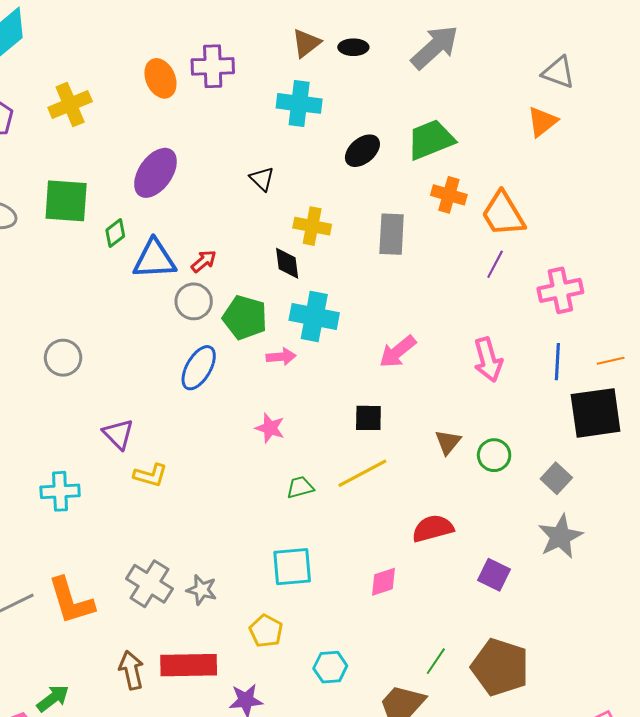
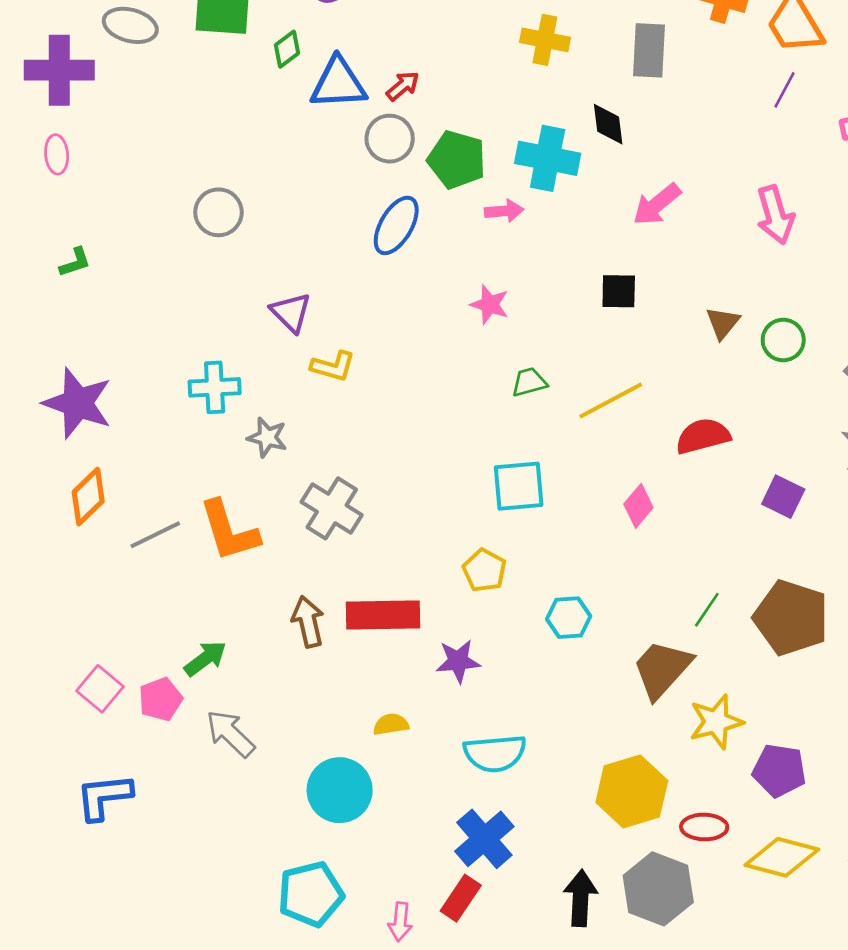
black diamond: (287, 263) -> (608, 124), moved
yellow line: (362, 473) -> (611, 401), moved
pink diamond: (384, 582) -> (638, 506), turned -32
gray star: (202, 590) -> (267, 437), moved

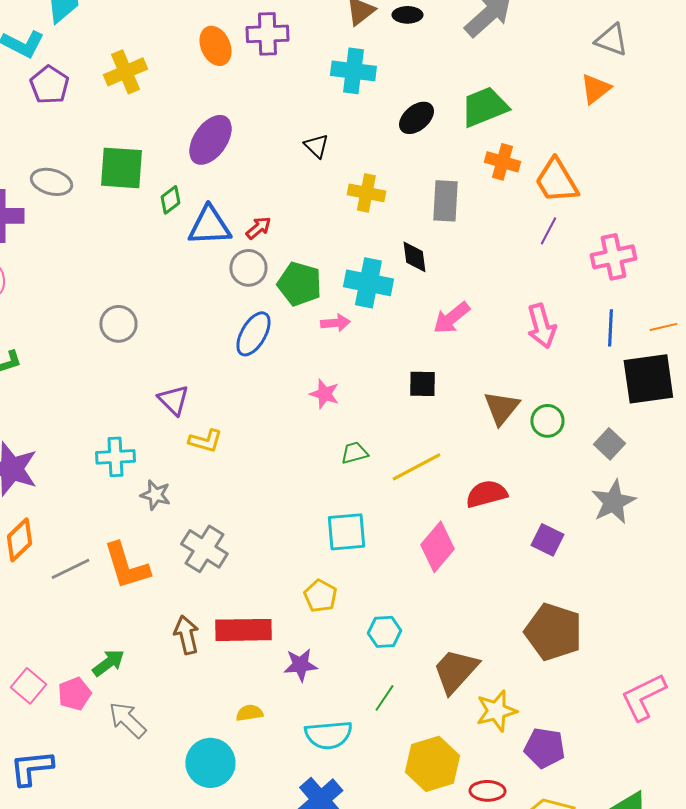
brown triangle: (723, 323) -> (501, 408), size x1.4
pink diamond: (638, 506) -> (437, 547), size x1.5
green line: (707, 610) -> (384, 698), moved

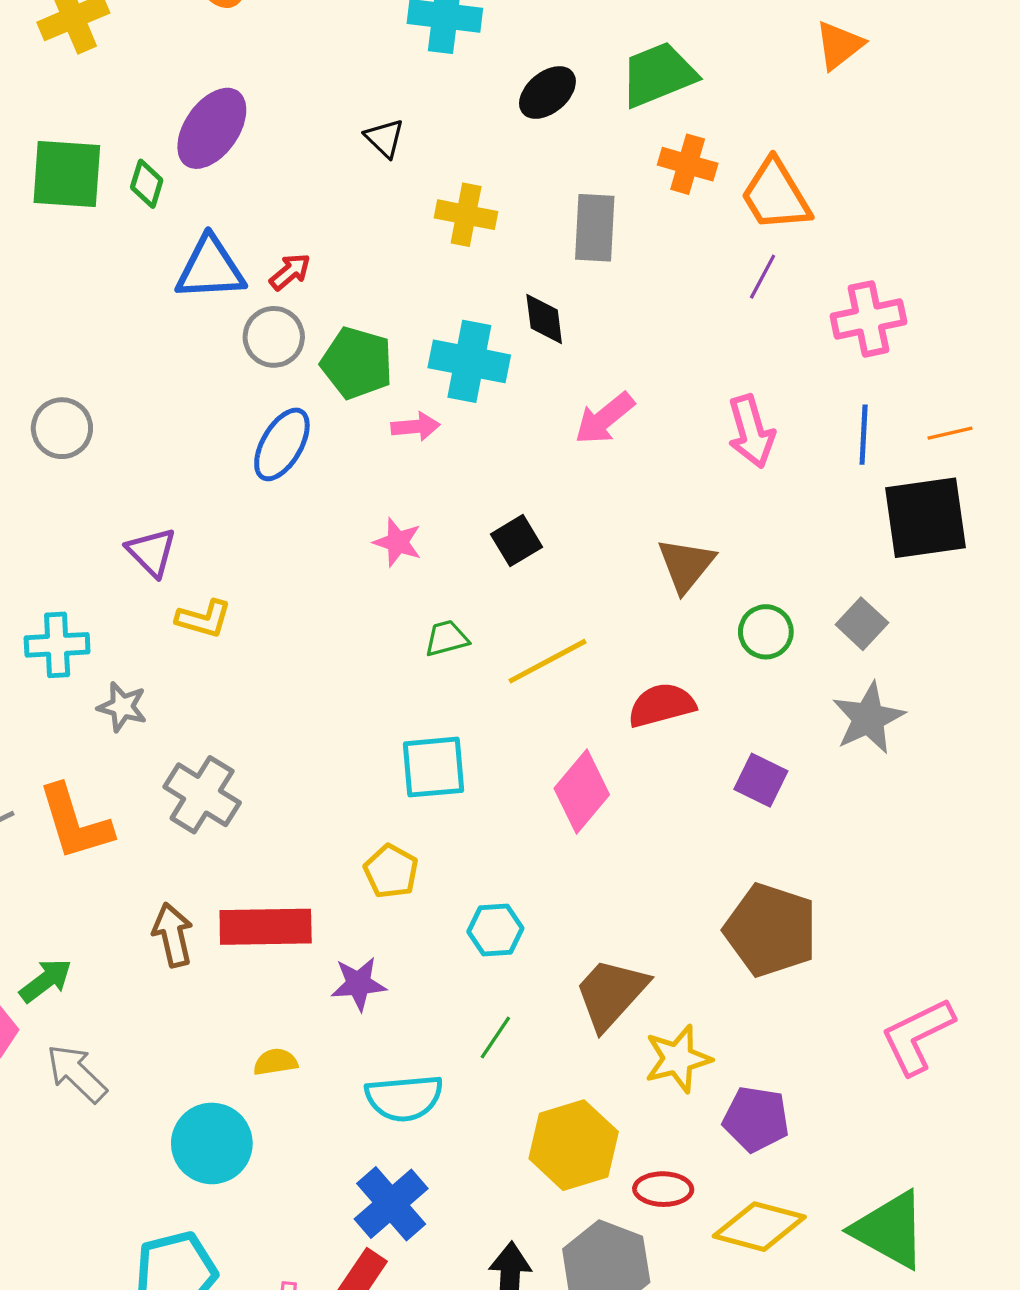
green diamond: (170, 200) -> (147, 184), moved, turned -36
black square: (422, 384) -> (517, 541), moved, turned -32
green circle: (547, 421) -> (766, 632), moved

